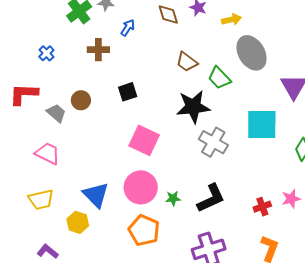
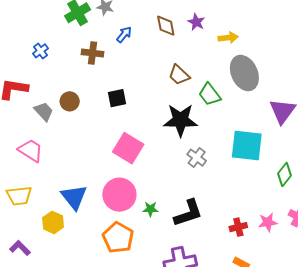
gray cross: (213, 142) -> (197, 158), size x0.7

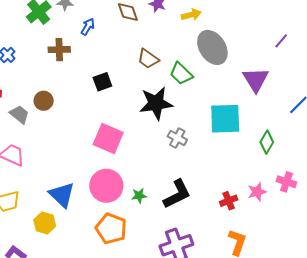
black square: (117, 98) -> (102, 82), moved

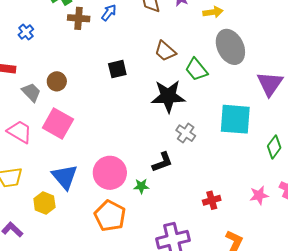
brown cross: (59, 50) -> (79, 18), moved
pink square: (108, 139) -> (58, 123), moved
black L-shape: (177, 194) -> (162, 162), moved, size x0.7
red cross: (229, 201) -> (212, 200), moved

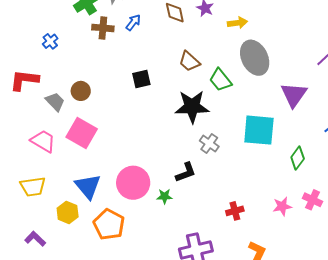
orange pentagon: (110, 216) -> (109, 225), moved

